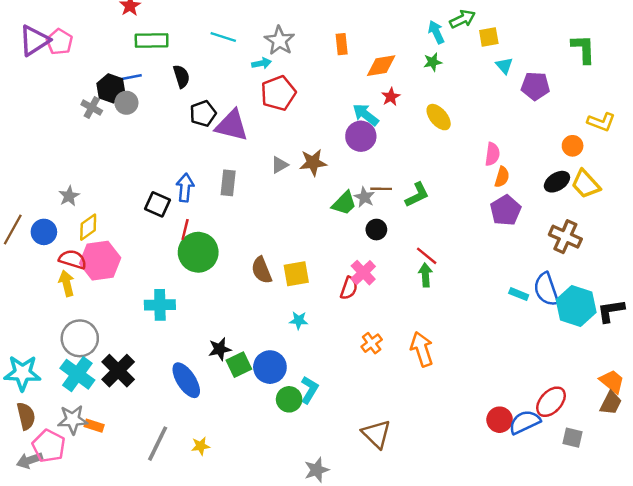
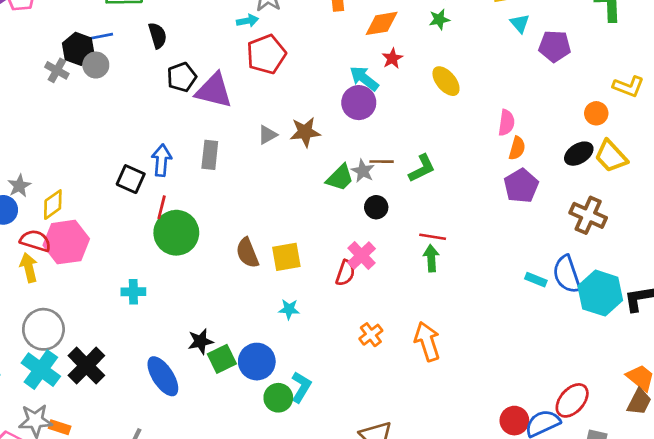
gray star: (69, 196) -> (19, 186), moved
red line: (427, 256) -> (433, 237), turned -30
cyan cross: (160, 305) -> (133, 292), size x0.7

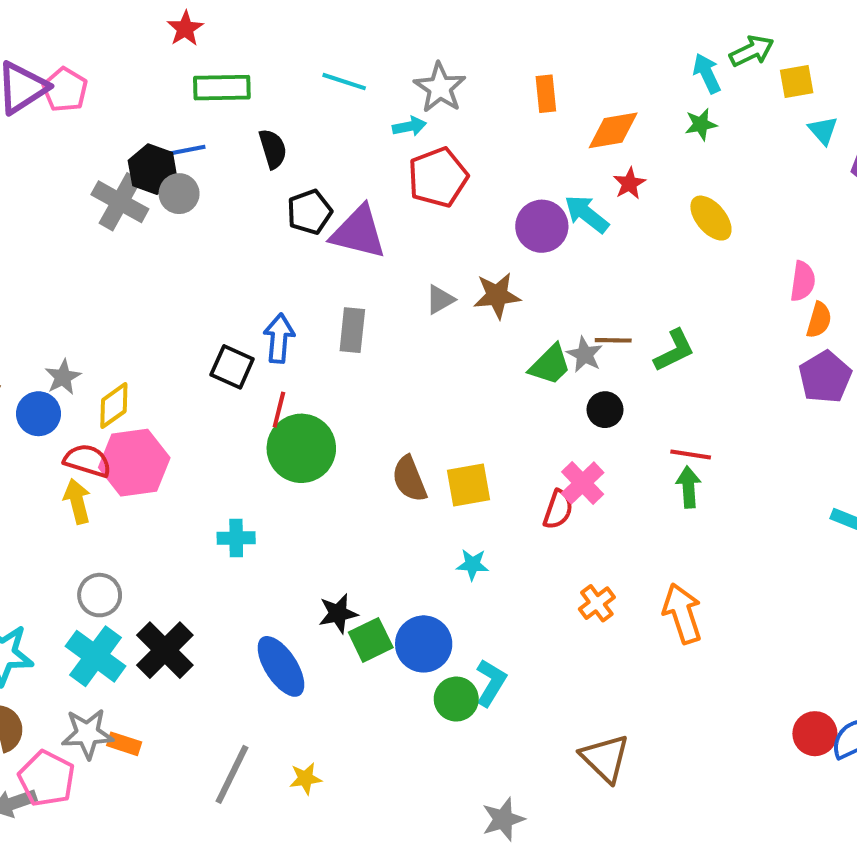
gray cross: (57, 70) -> (120, 202), size x1.5
purple circle: (359, 103) -> (542, 226), moved
gray circle: (43, 329) -> (100, 595), size x0.7

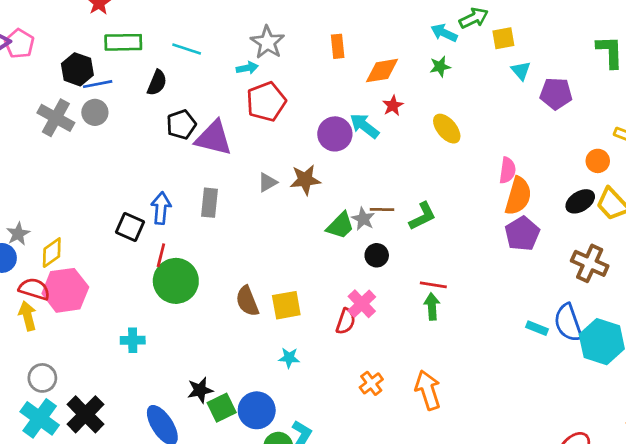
cyan arrow: (707, 73) -> (444, 33), turned -40
cyan line: (344, 82) -> (187, 49), moved
black semicircle: (273, 149) -> (157, 83), turned 40
black hexagon: (153, 169) -> (77, 69), moved
orange semicircle: (819, 320) -> (518, 196), size x1.6

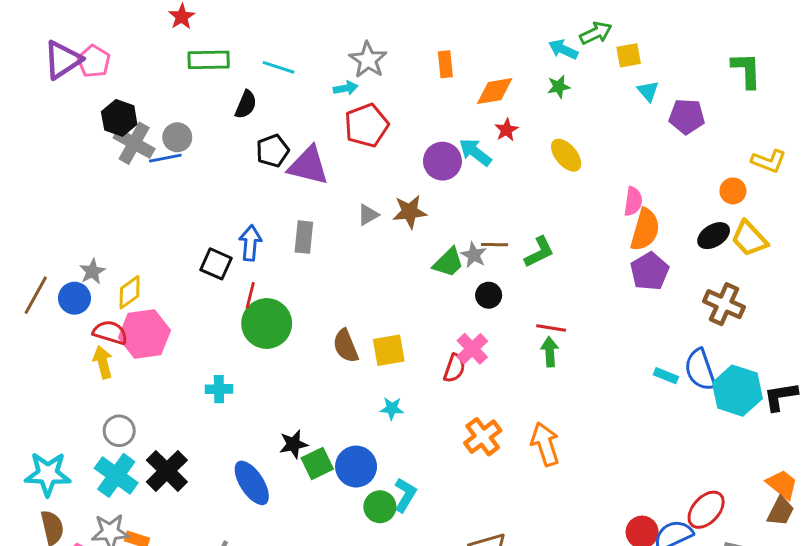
black hexagon: (77, 69) -> (119, 118), moved
blue line: (98, 84) -> (165, 158), moved
orange cross: (371, 383) -> (483, 437), size x1.4

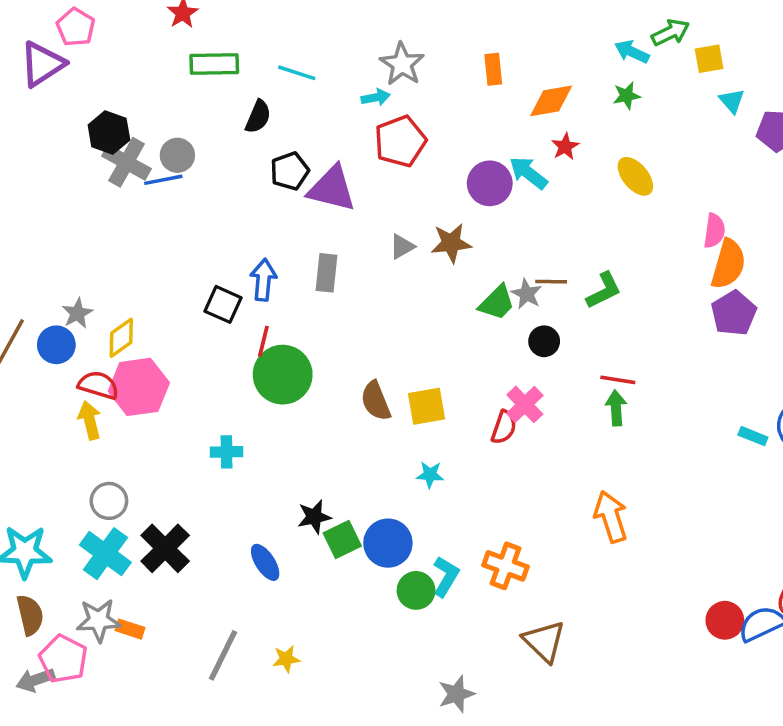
pink pentagon: (94, 61) -> (76, 27), moved
orange cross: (483, 437) -> (506, 566), moved, turned -33
blue ellipse: (252, 483) -> (265, 562), size x0.7

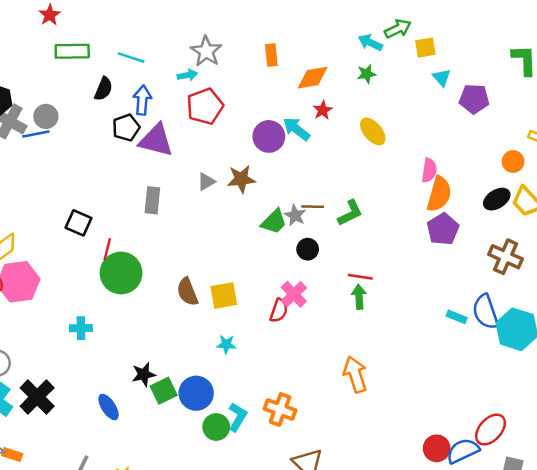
blue arrow: (263, 280) -> (142, 100), moved

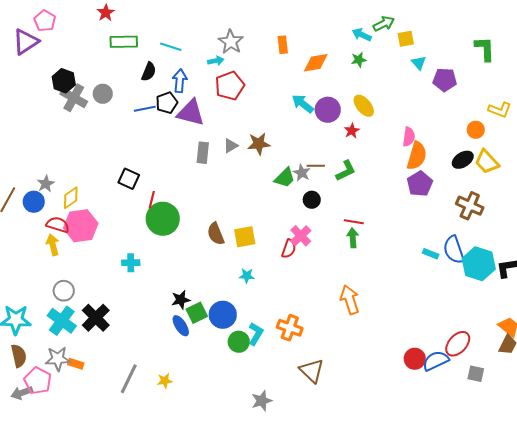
red star: (323, 110) -> (352, 131), moved
blue line: (36, 134) -> (145, 109), moved
purple circle: (269, 136) -> (328, 110), moved
gray rectangle: (152, 200) -> (203, 153), moved
blue ellipse: (109, 407) -> (181, 326), moved

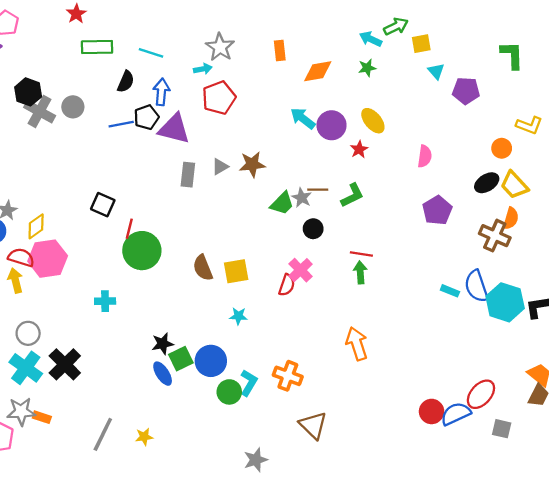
orange semicircle: (417, 156) -> (511, 218), moved, size x0.7

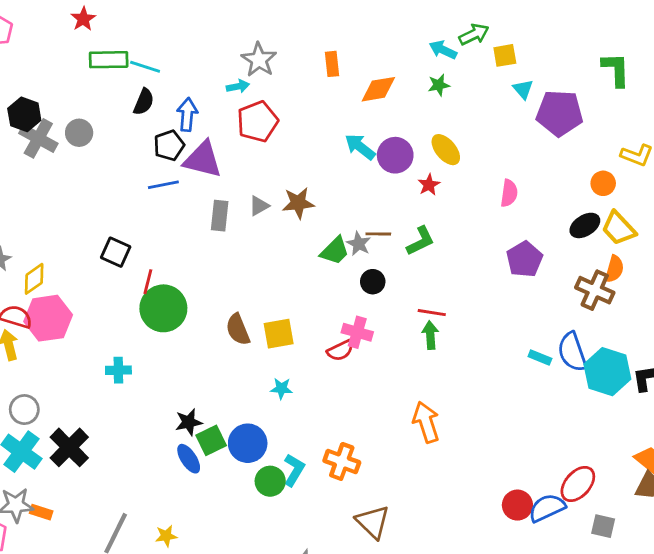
cyan line: (151, 53) -> (145, 67), moved
purple pentagon: (466, 91) -> (560, 113), size x1.4
blue line: (121, 124) -> (163, 185), moved
pink cross: (300, 270) -> (357, 332), turned -30
red semicircle: (287, 285) -> (340, 351), turned 45

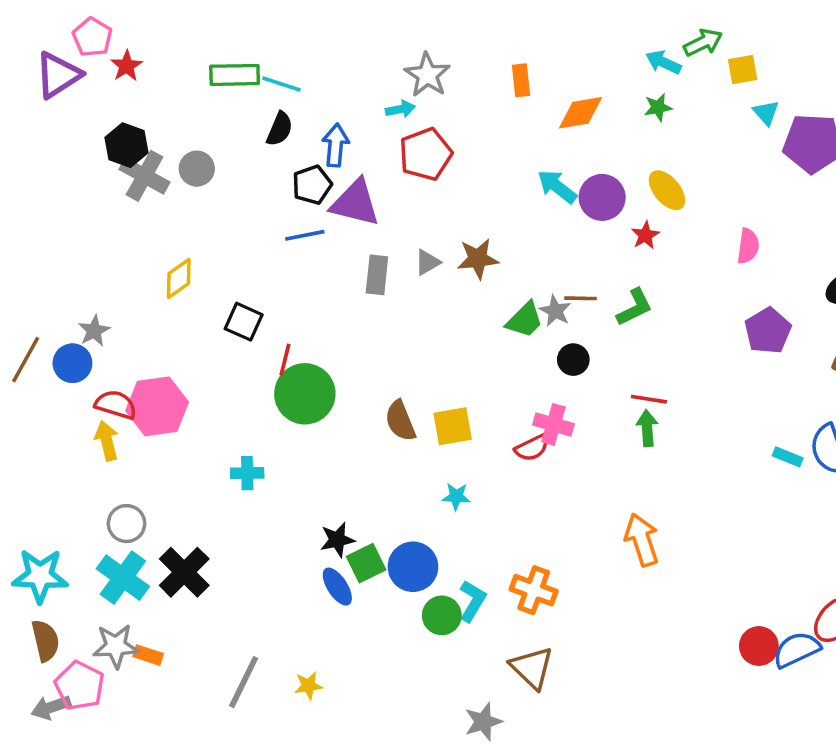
red star: (83, 19) -> (127, 66), moved
yellow diamond: (34, 279) -> (179, 279), moved
brown triangle: (373, 522) -> (532, 668), moved

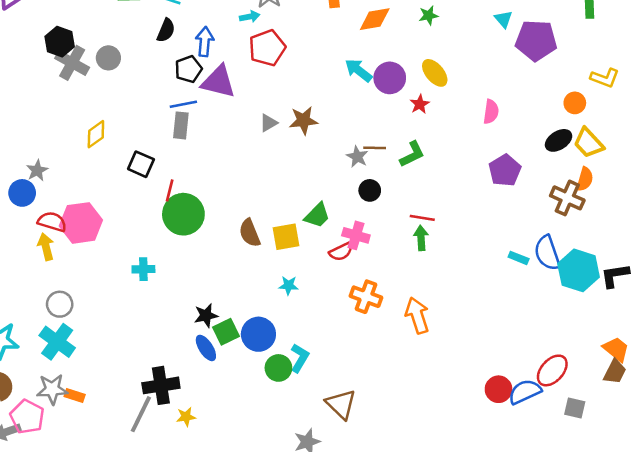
gray rectangle: (377, 275) -> (181, 125), moved
green trapezoid: (525, 320) -> (317, 215), moved
black cross: (184, 572) -> (161, 385), moved, turned 36
orange cross: (534, 590) -> (366, 297), moved

